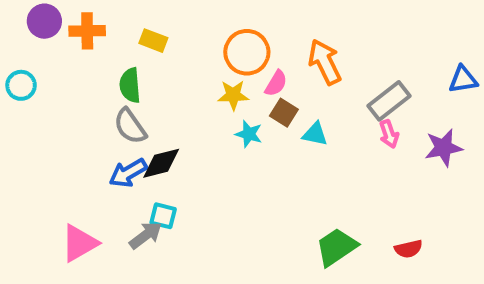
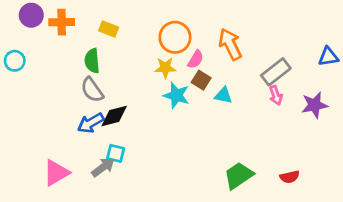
cyan star: (249, 134) -> (176, 95), size x1.4

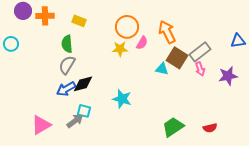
brown square: (201, 80) -> (177, 58), moved, size x1.5
gray semicircle: (92, 90) -> (67, 65), turned 66
cyan star: (176, 95) -> (122, 99), moved

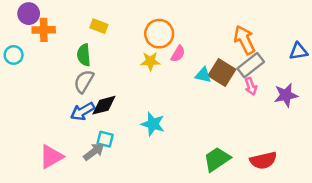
orange cross: (45, 16) -> (44, 30), moved
orange arrow: (167, 32) -> (244, 40), moved
cyan triangle: (162, 69) -> (203, 75), moved
red semicircle: (210, 128) -> (263, 160), size x1.5

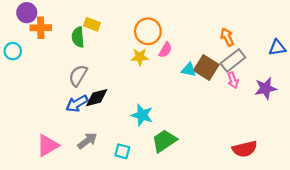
orange arrow: (244, 40) -> (227, 37), size x0.7
green semicircle: (84, 55) -> (78, 37), moved
cyan square: (105, 139) -> (122, 151), moved
green trapezoid: (217, 159) -> (164, 141), moved

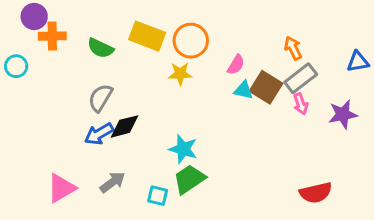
yellow rectangle: (92, 24) -> (147, 36), moved, size x1.6
green semicircle: (78, 37) -> (100, 48), turned -60
pink semicircle: (165, 50) -> (236, 65), moved
green trapezoid: (164, 141) -> (189, 179), moved

